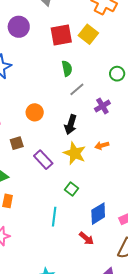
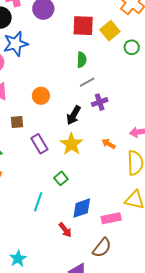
green circle: (117, 74) -> (132, 47), moved
purple cross: (102, 106) -> (100, 102), moved
orange arrow: (102, 145) -> (109, 144), moved, turned 32

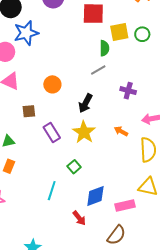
yellow square: (110, 31) -> (119, 32), moved, turned 30
green semicircle: (82, 60) -> (104, 48), moved
purple cross: (100, 102) -> (128, 91), moved, turned 35

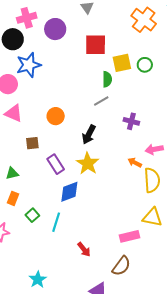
orange arrow: (121, 131) -> (135, 162), moved
green square: (74, 167) -> (32, 215), moved
blue diamond: (95, 196) -> (69, 192), moved

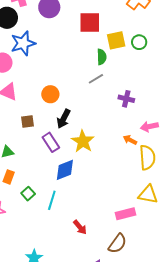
black arrow: (89, 135) -> (64, 119), moved

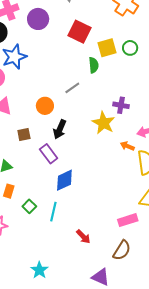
red square: (90, 23) -> (79, 32), turned 30
gray line: (96, 79) -> (72, 88), moved
yellow star: (83, 141) -> (104, 123), moved

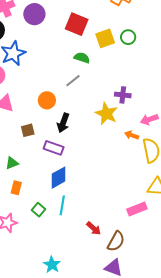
green semicircle: (94, 65) -> (82, 58), moved, turned -63
purple rectangle: (49, 154) -> (54, 148), turned -30
blue diamond: (64, 180) -> (58, 178), moved
green square: (29, 206) -> (39, 210), moved
brown semicircle: (122, 250) -> (116, 241), moved

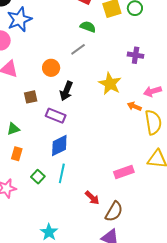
purple cross: (123, 95) -> (136, 55), moved
pink rectangle: (137, 209) -> (124, 172), moved

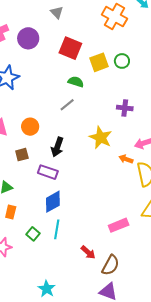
orange circle: (51, 68) -> (30, 127), moved

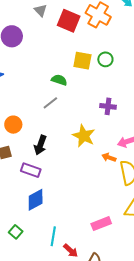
red square: (70, 48) -> (69, 21), moved
yellow square: (99, 62) -> (82, 61), turned 30
cyan line: (57, 229) -> (53, 236), moved

